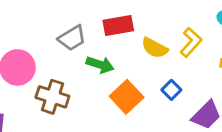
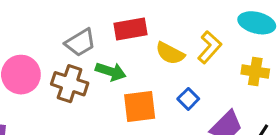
brown cross: (52, 97) -> (70, 84), moved
orange square: (127, 97) -> (140, 107), turned 36

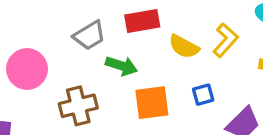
brown cross: (70, 84) -> (78, 106), moved, turned -32
blue square: (188, 99) -> (203, 95), turned 30

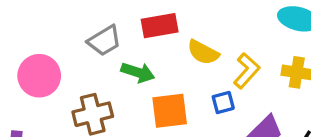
yellow L-shape: (226, 40) -> (247, 71), moved

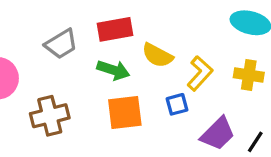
green arrow: (138, 72) -> (113, 70), moved

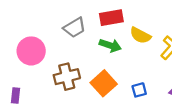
blue square: (177, 104) -> (139, 90), moved
orange square: (125, 112) -> (104, 83), moved, turned -35

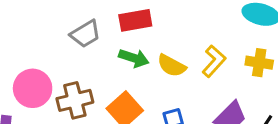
yellow semicircle: (140, 35) -> (172, 66), moved
pink circle: (31, 51) -> (33, 88), moved

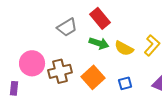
red rectangle: (135, 20) -> (100, 18), turned 60

